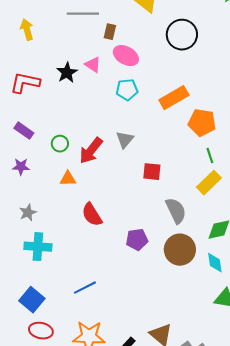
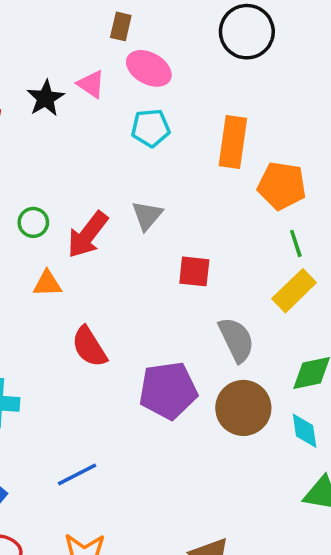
orange rectangle: (174, 98) -> (233, 142), turned -52
purple pentagon: (137, 240) -> (168, 390), size x1.5

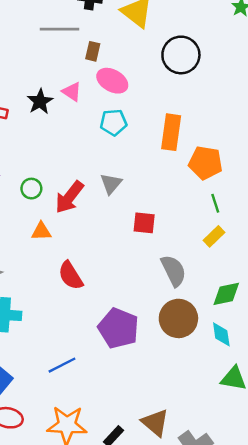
yellow rectangle: (294, 291) -> (214, 236), size x0.7
purple pentagon: (168, 390) -> (118, 328), moved, turned 30

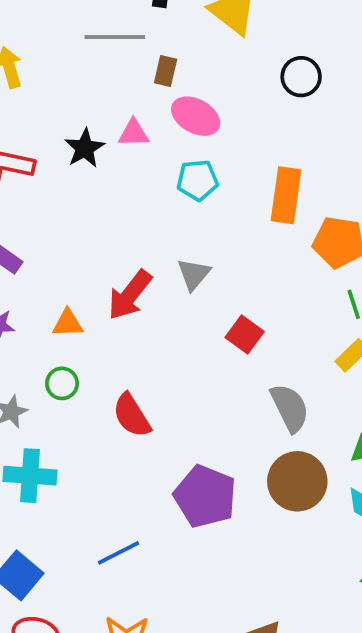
black circle: (181, 55) -> (301, 77), size x0.7
pink triangle: (72, 92) -> (134, 133), turned -35
green circle: (31, 189) -> (62, 383), moved
red square: (144, 223) -> (245, 334), turned 30
orange triangle: (41, 231) -> (68, 323), moved

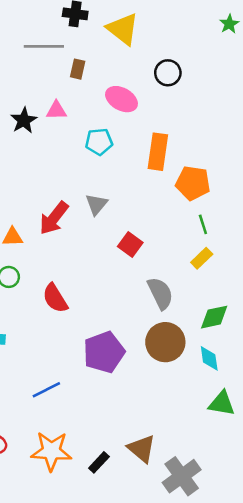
pink ellipse: (196, 116) -> (122, 99), moved
purple pentagon: (205, 496) -> (104, 352), turned 30

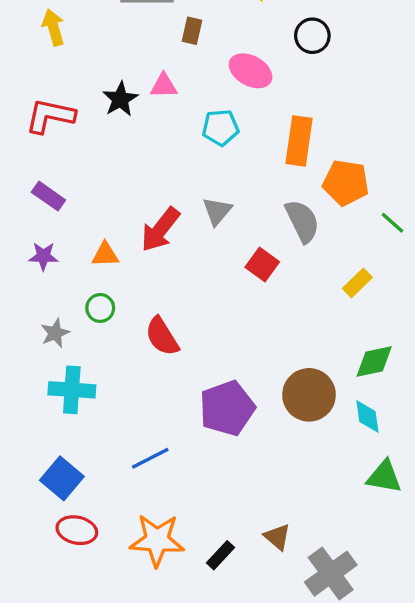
green line: (203, 224) -> (393, 223), moved, turned -30
gray semicircle: (160, 293) -> (302, 221), moved
brown triangle: (142, 449) -> (277, 537), size x0.7

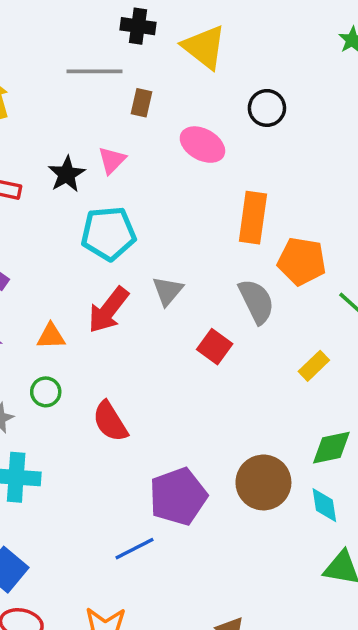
pink triangle: (164, 86) -> (112, 160), turned -44
cyan pentagon: (220, 128) -> (108, 233), moved, size x1.4
blue line: (150, 458) -> (135, 549), moved

